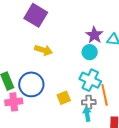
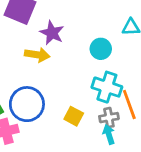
purple star: (94, 35) -> (52, 33), moved
yellow square: (64, 98) -> (74, 116), turned -32

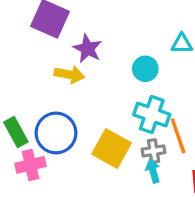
yellow square: (74, 116) -> (112, 149), size x1.6

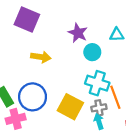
purple star: (87, 49) -> (78, 33), moved

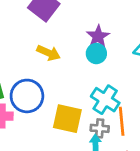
cyan circle: (92, 52) -> (96, 54), moved
yellow square: (70, 107) -> (67, 119), turned -30

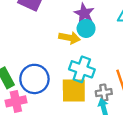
yellow arrow: (49, 53) -> (69, 38), moved
cyan cross: (105, 100) -> (82, 69), moved

